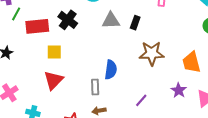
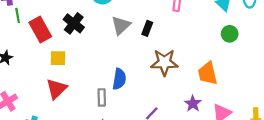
green line: (16, 14) -> (18, 15), turned -40
gray triangle: (111, 20) -> (121, 25), turned -42
red rectangle: (37, 26) -> (40, 30), turned 65

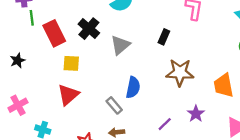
gray triangle: (121, 25) -> (120, 45), moved
gray rectangle: (102, 97) -> (114, 105), turned -42
purple star: (193, 104) -> (196, 114), moved

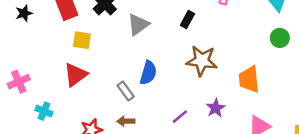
black star: (18, 60) -> (24, 13), moved

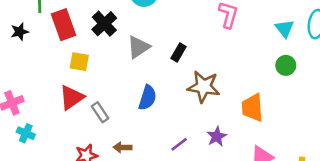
black rectangle: (187, 20) -> (178, 53), moved
gray rectangle: (126, 91) -> (100, 112), moved
cyan cross: (44, 111) -> (26, 133), moved

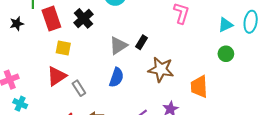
cyan triangle: (285, 29) -> (225, 25), turned 42
gray triangle: (138, 47) -> (118, 46), moved

